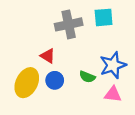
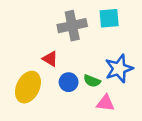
blue circle: (55, 80) -> (69, 82), moved
pink triangle: (113, 94) -> (105, 103), moved

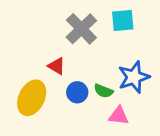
gray cross: (72, 26) -> (81, 29), turned -32

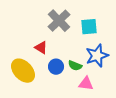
cyan square: (123, 21) -> (89, 27), moved
yellow ellipse: (32, 98) -> (23, 71), turned -70

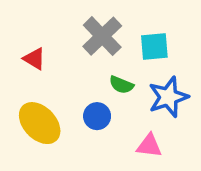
red triangle: (41, 48) -> (34, 59), moved
green semicircle: (75, 66) -> (121, 85), moved

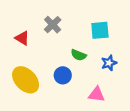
gray cross: (102, 36) -> (53, 25), moved, size x0.7
blue star: (168, 97) -> (109, 63), size x0.6

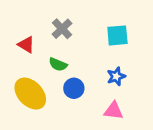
green semicircle: (79, 55) -> (58, 64), moved
blue star: (109, 63) -> (116, 76), moved

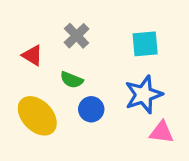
blue star: (116, 76) -> (144, 95), size x1.6
pink triangle: (114, 111) -> (162, 132), moved

